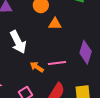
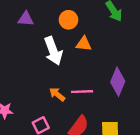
white arrow: (18, 42) -> (53, 51), moved

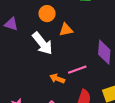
purple triangle: (26, 19) -> (11, 24), turned 32

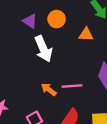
purple triangle: (11, 24) -> (30, 21), moved
orange triangle: (66, 30) -> (86, 34), moved

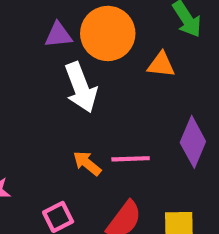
orange circle: (57, 19) -> (108, 33), size x1.6
purple triangle: (30, 21) -> (58, 35), turned -42

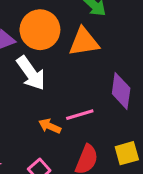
orange triangle: (161, 65) -> (84, 42), size x1.5

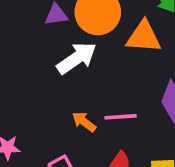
white arrow: (31, 73) -> (77, 58), turned -102

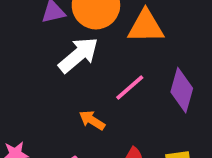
pink line: (121, 117) -> (130, 87), moved, turned -32

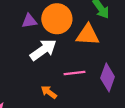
pink line: (130, 87) -> (74, 73), turned 30

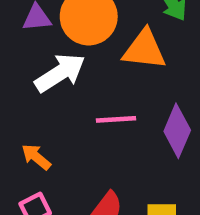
orange arrow: (49, 92) -> (36, 157), moved

